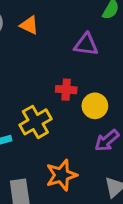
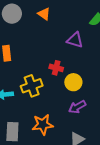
orange triangle: (29, 25) -> (44, 14), moved

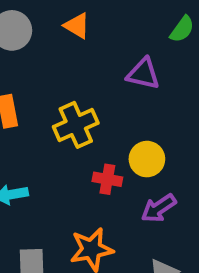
red cross: (56, 68) -> (107, 179), moved
yellow cross: (32, 86) -> (76, 125), moved

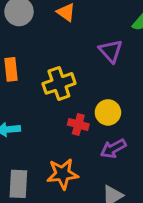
purple triangle: (143, 74) -> (111, 51), turned 30

